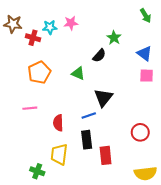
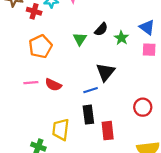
green star: (114, 38) -> (121, 38), moved
green triangle: (78, 73) -> (80, 39), moved, turned 40
red semicircle: (58, 123) -> (53, 85), moved, turned -63

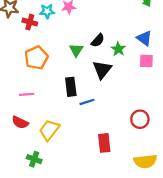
black triangle: (105, 72) -> (102, 70), moved
red semicircle: (53, 85) -> (20, 122), moved
black rectangle: (88, 115) -> (71, 87), moved
yellow trapezoid: (61, 130) -> (49, 130), moved, turned 30

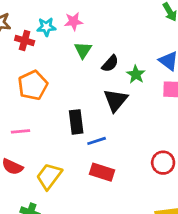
green triangle: (76, 50) -> (83, 50), moved
red rectangle: (104, 143) -> (102, 172), moved, turned -66

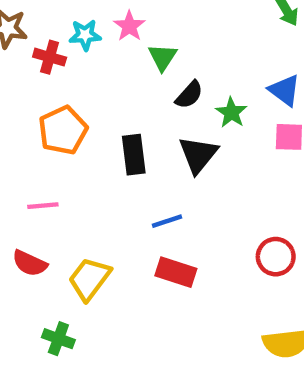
pink star: (73, 21) -> (129, 26), turned -30
green triangle: (83, 50) -> (163, 57), moved
black rectangle: (76, 122) -> (134, 155), moved

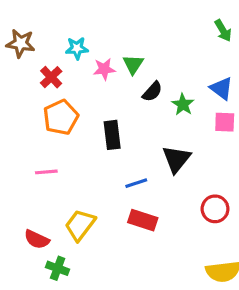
pink star: (129, 26) -> (104, 69), moved, turned 30
red cross: (50, 57) -> (51, 77), moved, turned 30
black triangle: (198, 155) -> (176, 159), moved
red semicircle: (30, 263) -> (37, 239), moved

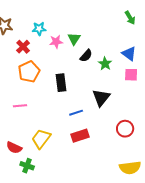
red rectangle: (143, 220) -> (80, 136), turned -36

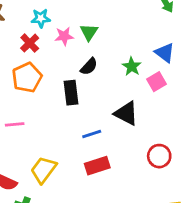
red cross: (23, 47) -> (30, 43), moved
black semicircle: (86, 56) -> (89, 66), moved
pink square: (131, 75) -> (156, 82), moved, turned -32
black triangle: (101, 98) -> (126, 113), turned -42

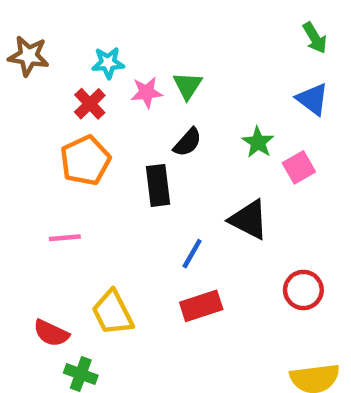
blue triangle: (165, 53) -> (312, 99), moved
blue line: (92, 134) -> (192, 254), turned -42
yellow trapezoid: (43, 170) -> (113, 313), turned -64

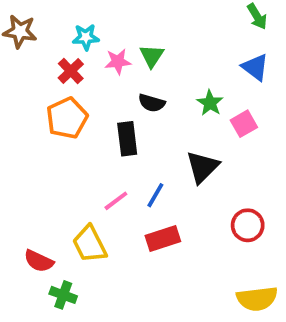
black semicircle: (188, 142) -> (152, 103), turned 64
black triangle: (249, 220) -> (202, 167), turned 48
pink line: (65, 238) -> (116, 201), moved, turned -32

